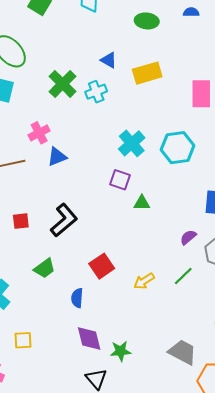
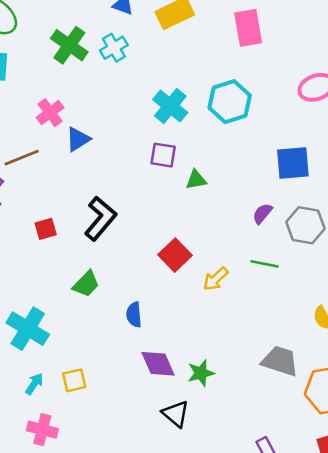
red square: (102, 266) -> (175, 255), moved
green line: (183, 276) -> (265, 264), turned 65

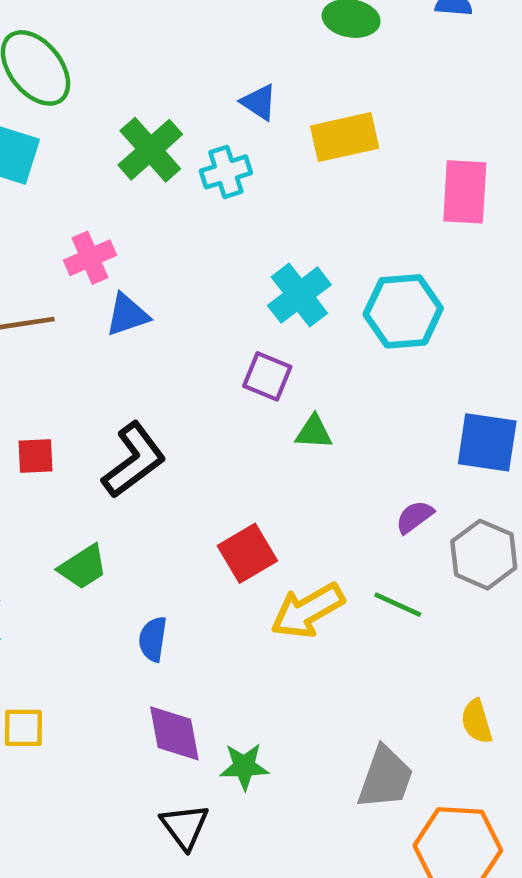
yellow arrow: (216, 279) -> (308, 611), size x1.5
gray trapezoid: (280, 361) -> (385, 778), turned 78

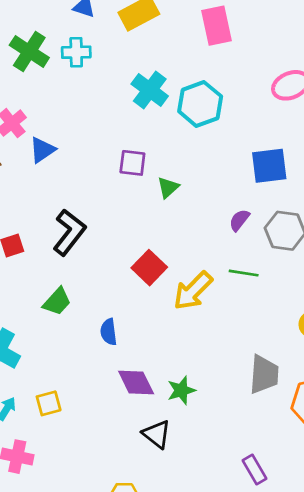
cyan cross: (226, 172) -> (76, 52), turned 32
cyan cross: (299, 295) -> (150, 90), moved
green triangle: (314, 432) -> (168, 187), turned -30

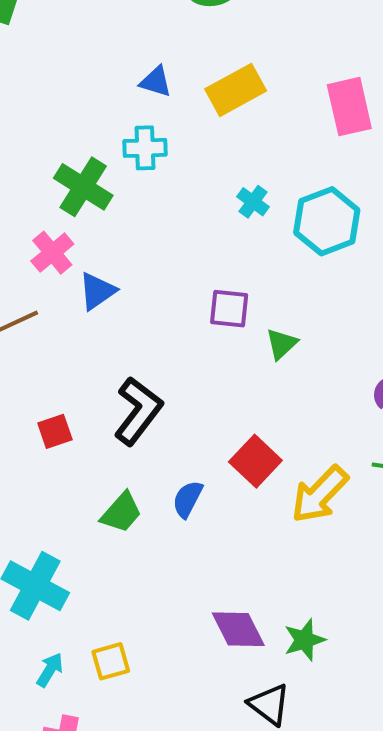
green cross: (29, 51) -> (83, 187), moved
cyan cross: (150, 90) -> (253, 202), size x0.6
blue semicircle: (109, 332) -> (188, 499), moved, turned 35

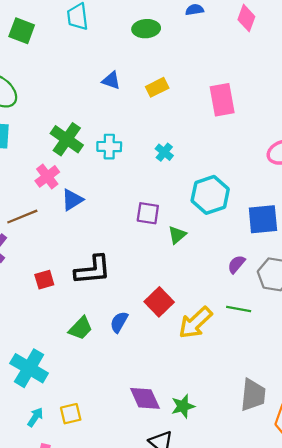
yellow rectangle: (236, 90) -> (157, 87), size x0.7
cyan cross: (145, 148) -> (109, 147), moved
cyan hexagon: (327, 221) -> (210, 195), moved
black L-shape: (138, 411) -> (93, 270), turned 45

